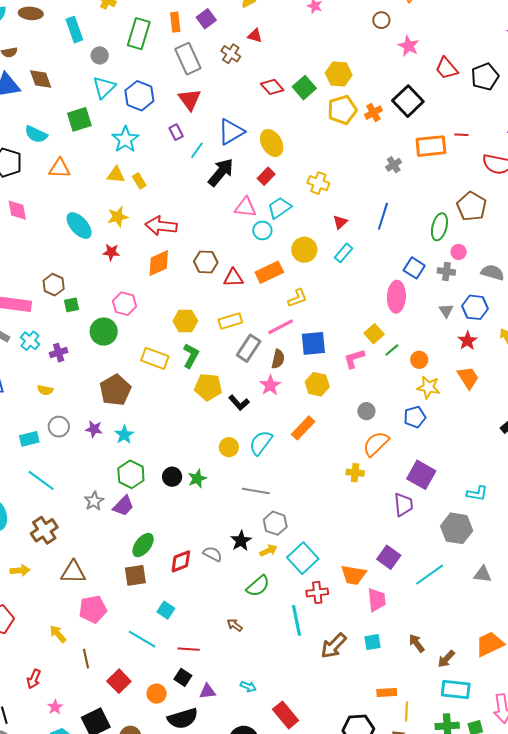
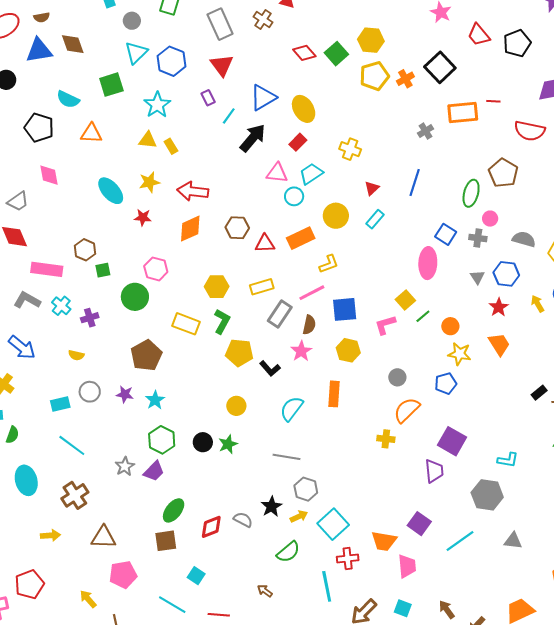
orange rectangle: (303, 428) -> (334, 394), turned -40
yellow circle: (229, 447) -> (236, 406), moved
cyan square: (372, 642) -> (403, 608), turned 30

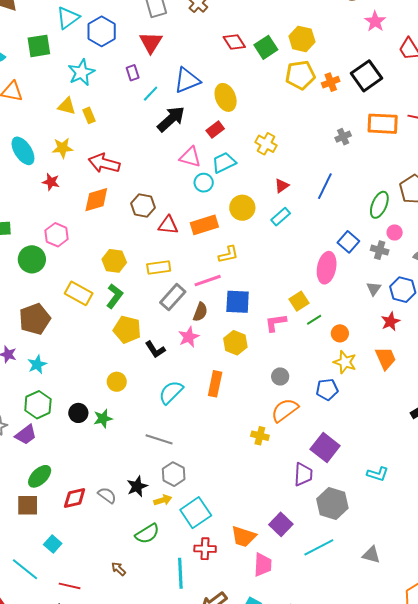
gray hexagon: (487, 495) -> (332, 504), moved

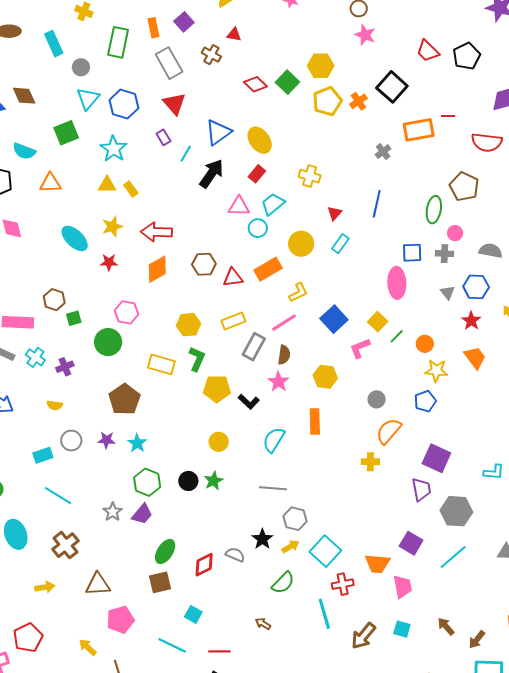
pink star: (375, 21) -> (365, 35), moved
blue square: (348, 242) -> (412, 253), turned -30
blue square: (238, 302) -> (334, 319), moved, turned -32

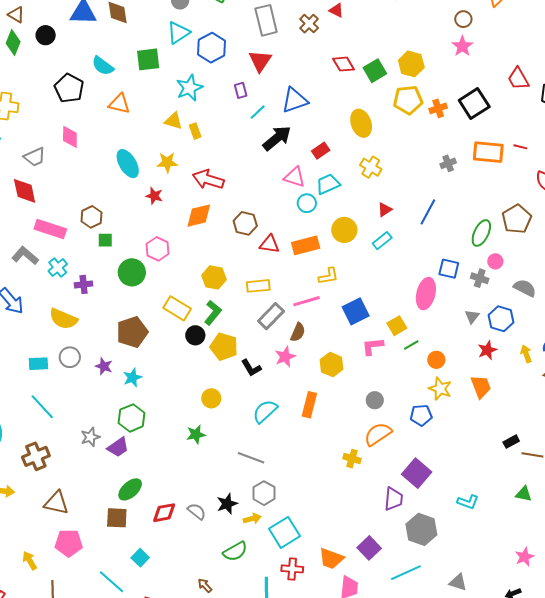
yellow ellipse: (260, 140) -> (361, 123), moved
yellow semicircle: (55, 405) -> (63, 319), size x1.8
black circle: (188, 481) -> (195, 335), moved

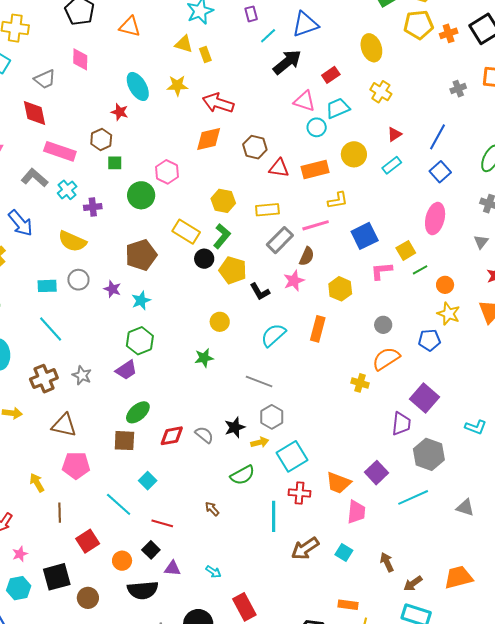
red star: (154, 196) -> (120, 112), moved
blue square: (449, 269) -> (440, 172), moved, turned 35
gray star: (90, 437) -> (82, 375), moved, turned -30

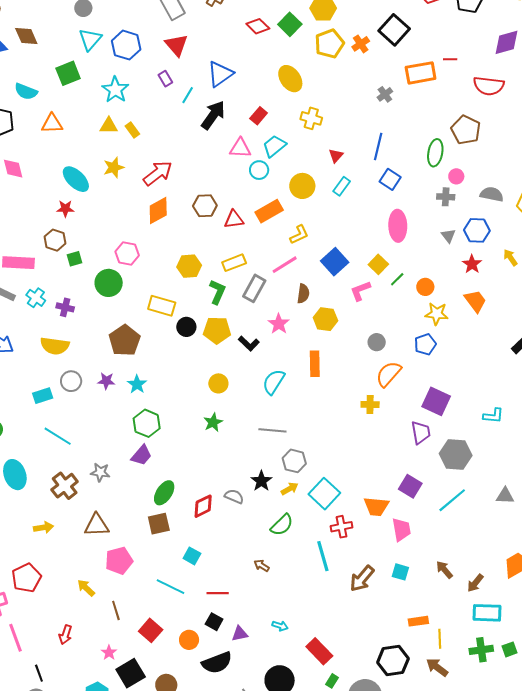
red arrow: (218, 103) -> (158, 173), turned 140
purple cross: (93, 207) -> (65, 307), turned 36
green L-shape: (222, 236) -> (217, 292), moved
brown semicircle: (307, 256) -> (303, 294), moved
pink star: (20, 554) -> (109, 653), moved

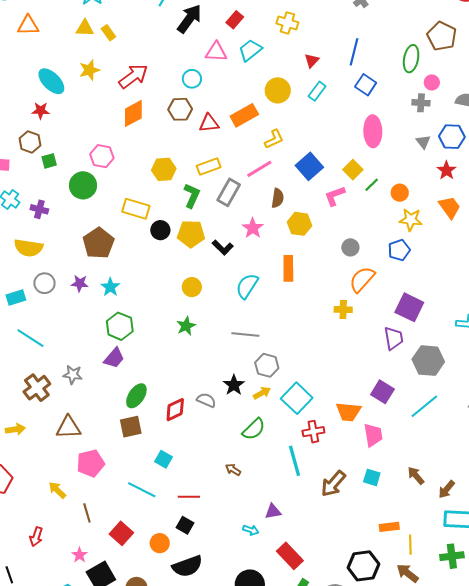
cyan circle: (259, 170) -> (192, 79), moved
purple triangle: (240, 634) -> (273, 512), moved

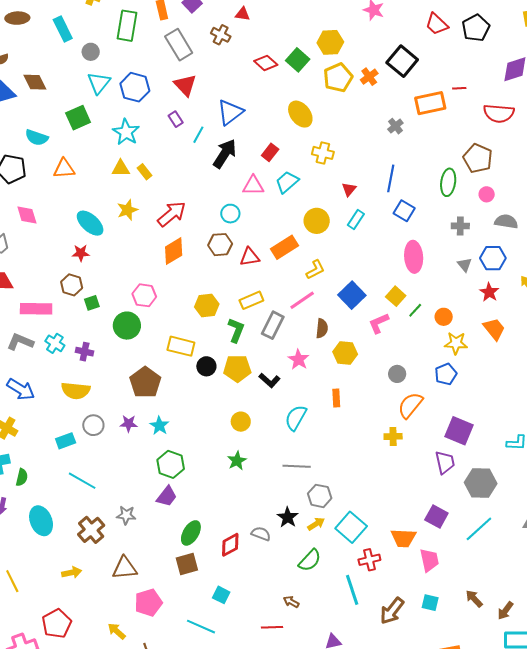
pink circle: (432, 82) -> (487, 194), moved
orange rectangle: (288, 268) -> (336, 398), size x0.7
red line: (189, 497) -> (272, 627), moved

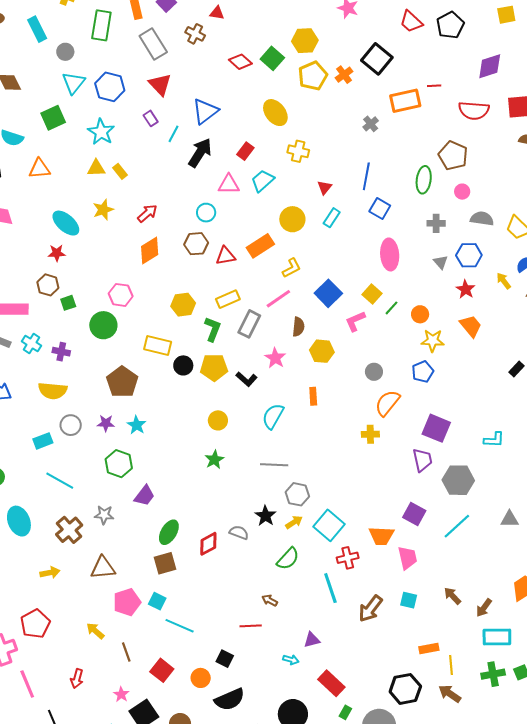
red arrow: (172, 214) -> (147, 213), size x0.7
green hexagon: (171, 464) -> (119, 464), moved
cyan square: (221, 595) -> (157, 601), moved

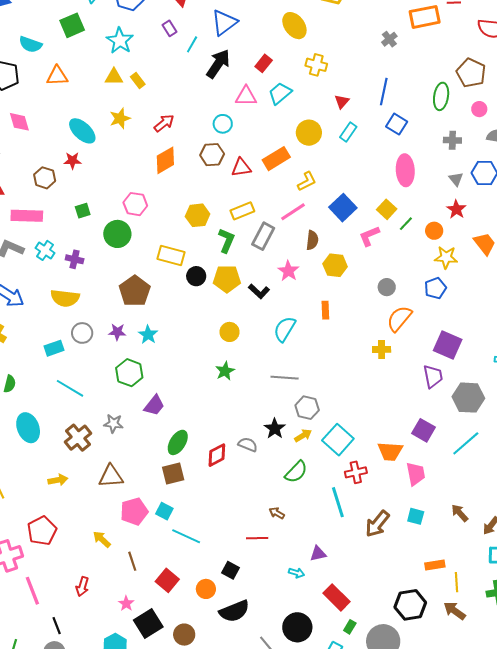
brown hexagon: (48, 285) -> (45, 178), moved
red star: (466, 289) -> (456, 209), moved

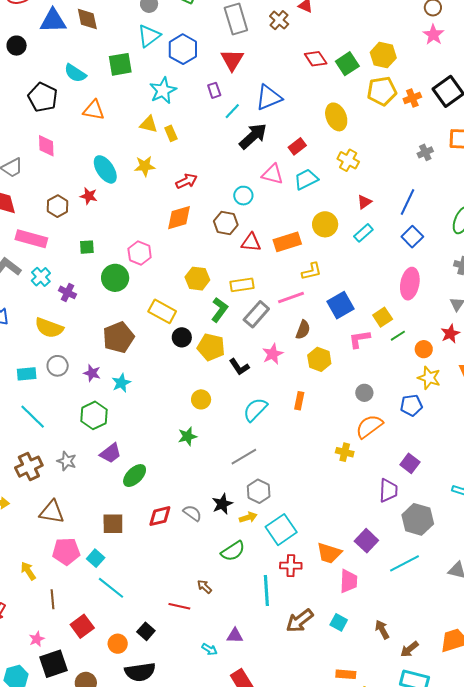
purple square: (448, 345) -> (410, 463), size x0.7
gray line: (285, 378) -> (244, 457), turned -48
green ellipse: (178, 442) -> (135, 476), moved

